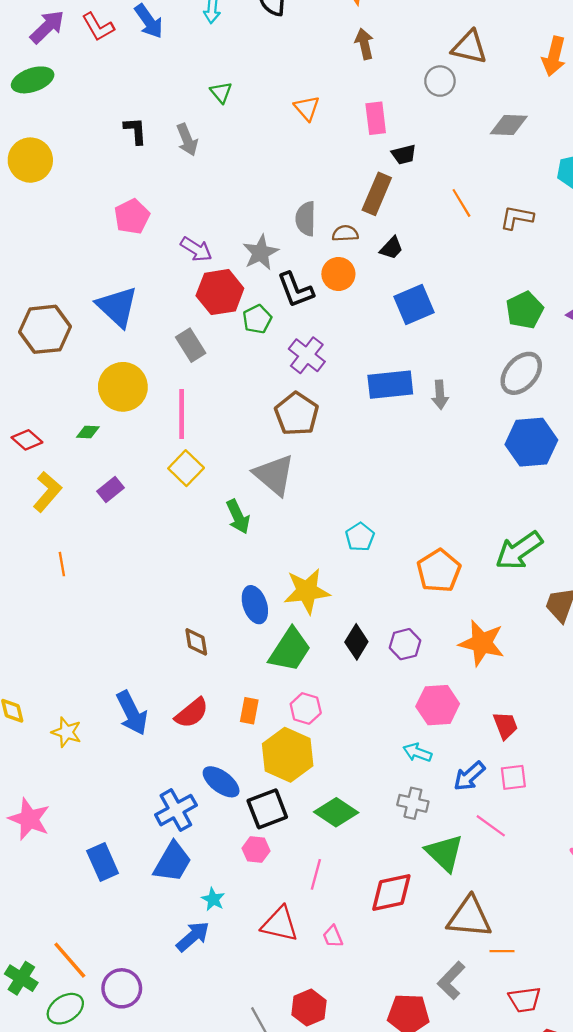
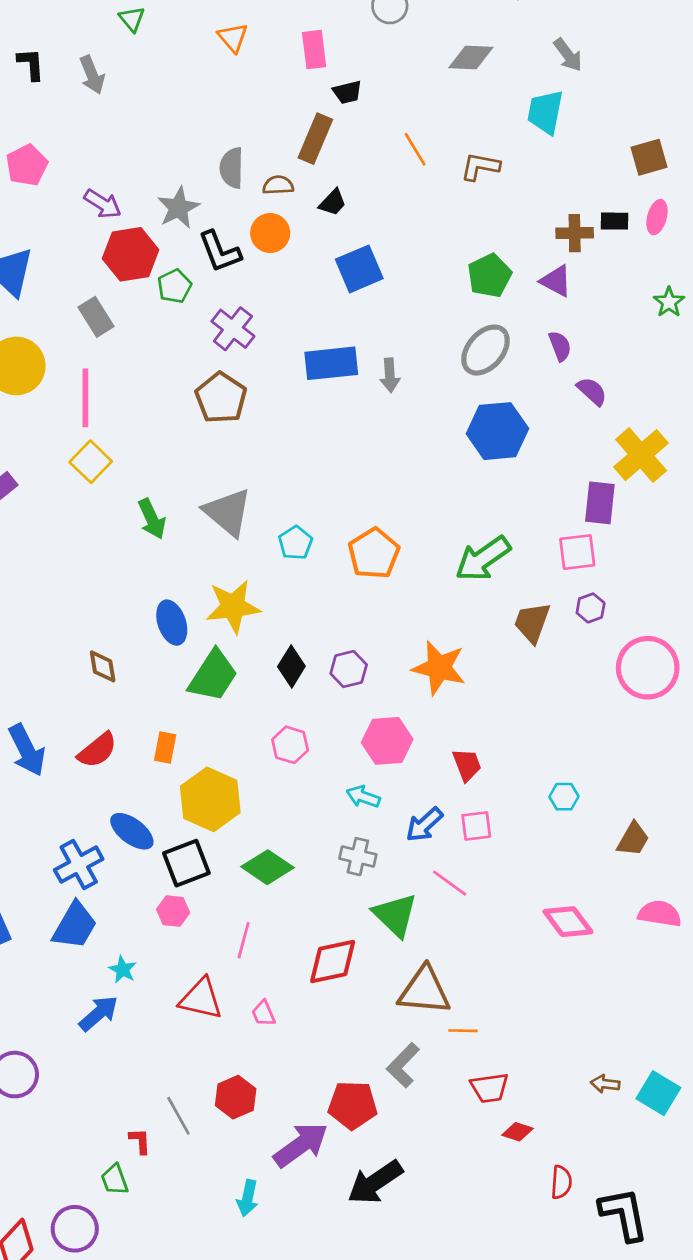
gray triangle: (274, 475) -> (228, 512), moved
orange pentagon: (439, 571) -> (374, 553), moved
pink hexagon: (306, 708) -> (290, 745), moved

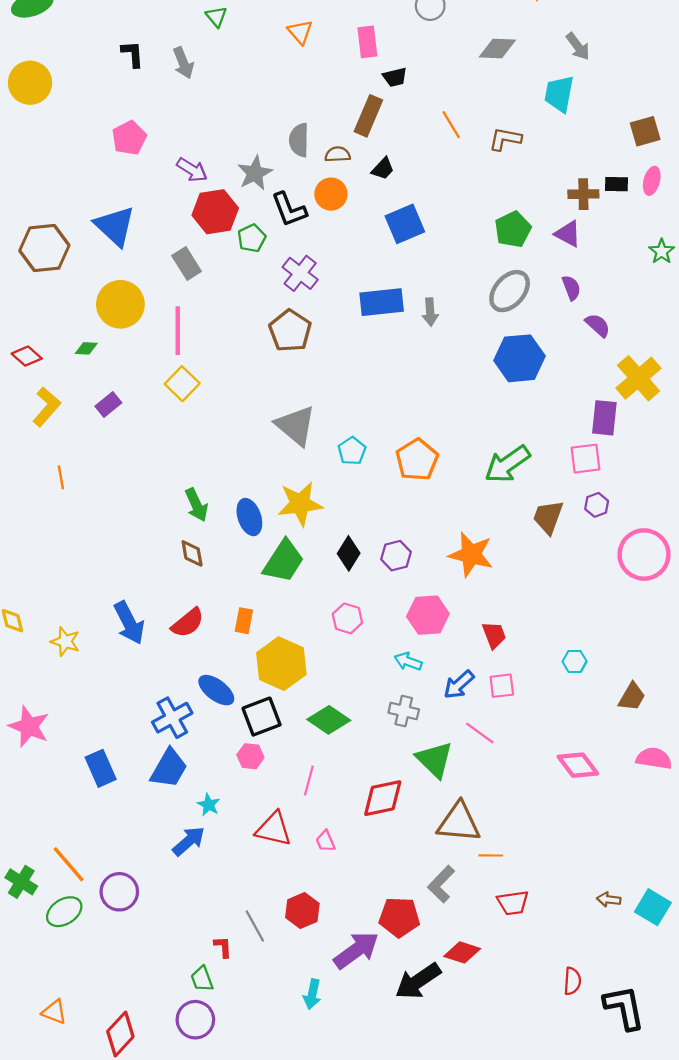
green arrow: (152, 519) -> (196, 505), moved
red diamond: (517, 1132) -> (462, 952), moved, size x1.4
purple circle: (75, 1229) -> (195, 1020), moved

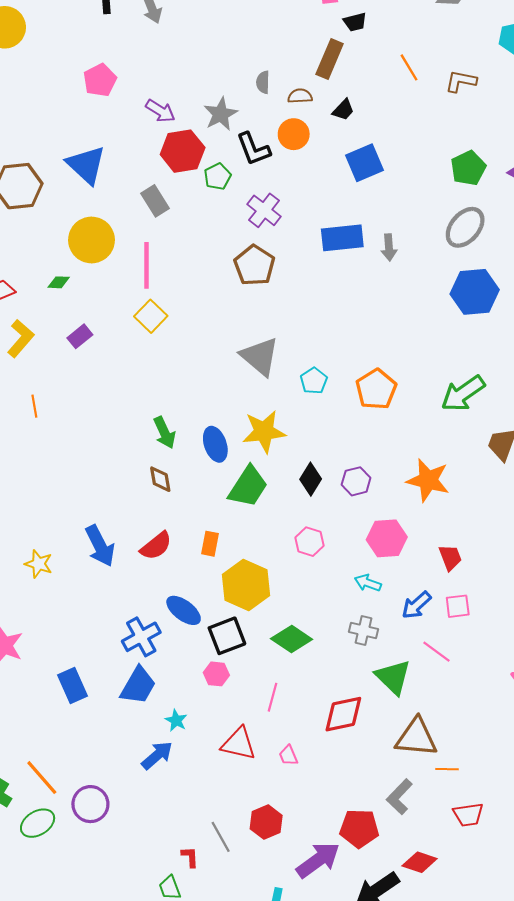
gray semicircle: (299, 140) -> (263, 82), size x0.7

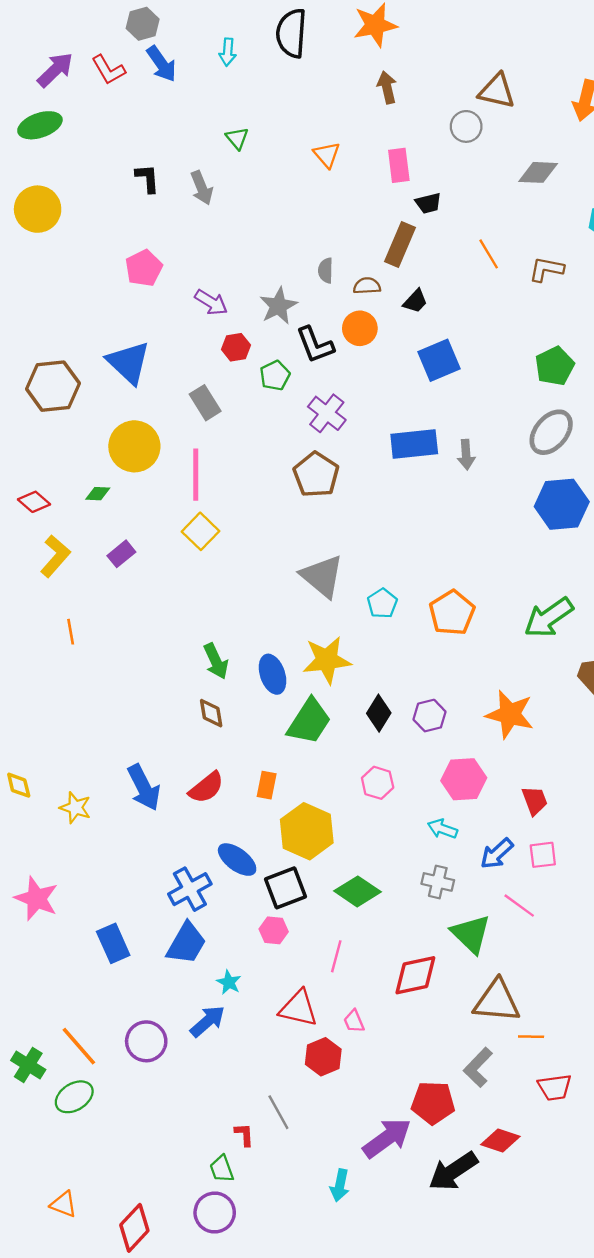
red hexagon: (183, 151) -> (236, 347), size x0.6
purple circle: (90, 804) -> (146, 1041), moved
red hexagon: (266, 822) -> (323, 1057), moved

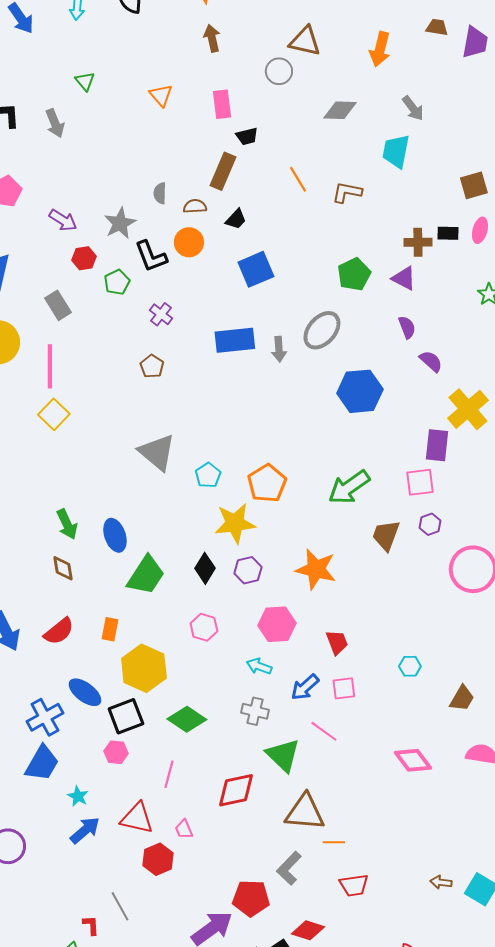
purple cross: (327, 413) -> (161, 314), size x0.7
gray ellipse: (551, 432) -> (322, 330), moved
brown pentagon: (316, 475) -> (152, 366), size x0.6
yellow star: (327, 660) -> (235, 523), moved
blue arrow: (208, 1021) -> (85, 830), moved

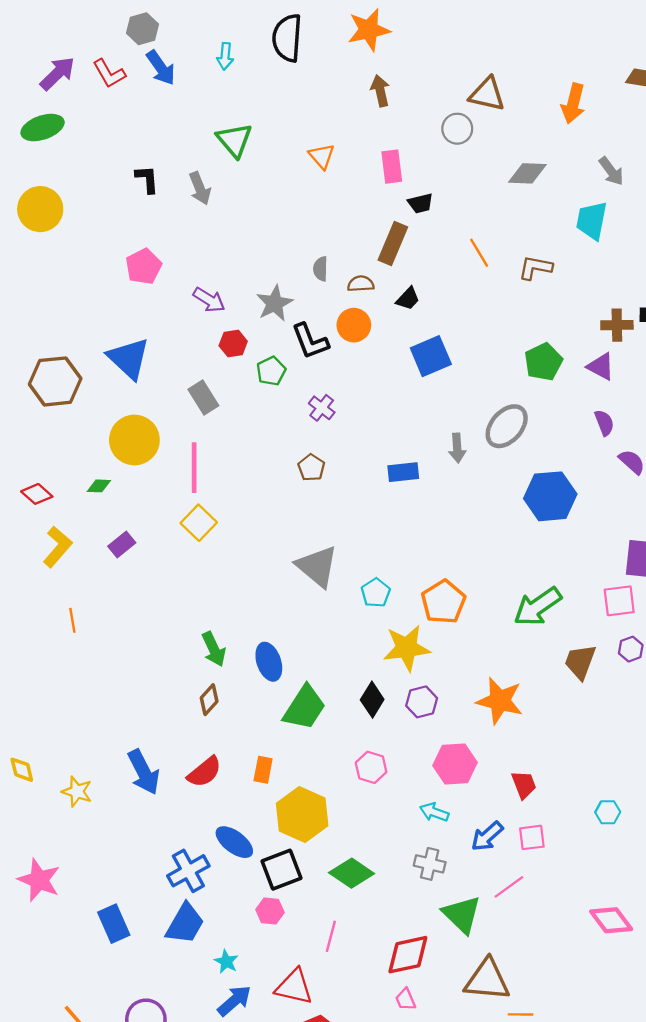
green triangle: (85, 81) -> (234, 140), size x1.6
blue rectangle: (235, 340) -> (403, 472), moved, size x0.7
brown diamond: (63, 568) -> (209, 700), turned 52
pink line: (324, 731) -> (509, 887), turned -72
pink trapezoid: (184, 829) -> (406, 999), moved

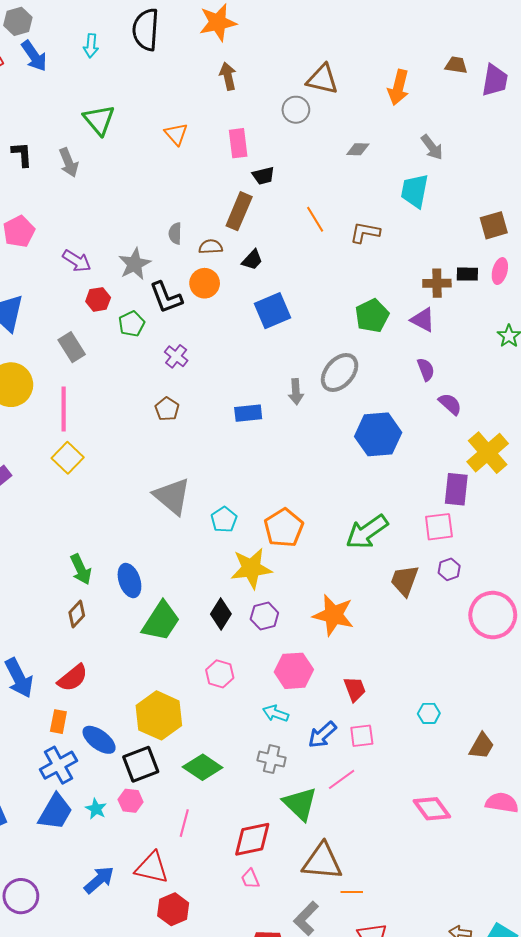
gray diamond: (527, 173) -> (358, 149), size x0.7
orange rectangle: (263, 770) -> (58, 722), moved
cyan star: (226, 962) -> (96, 809), moved

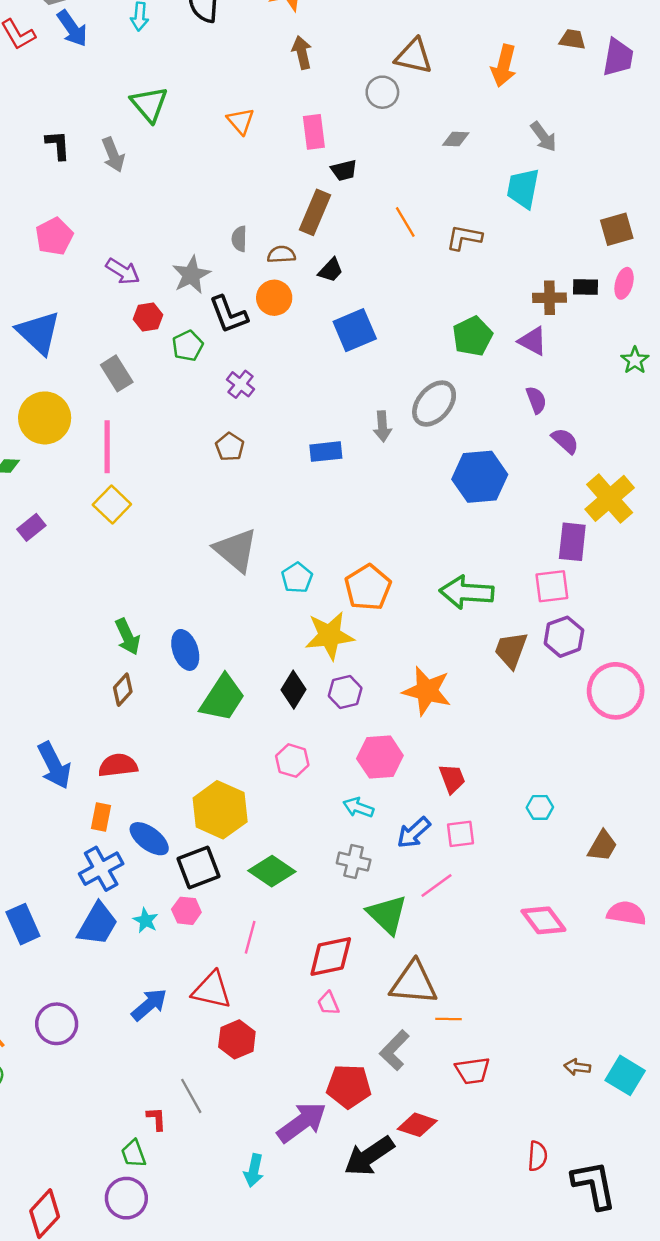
green arrow: (367, 532) -> (467, 592), turned 39
purple hexagon: (449, 569) -> (564, 637), size x1.5
red semicircle: (73, 678) -> (118, 765), turned -148

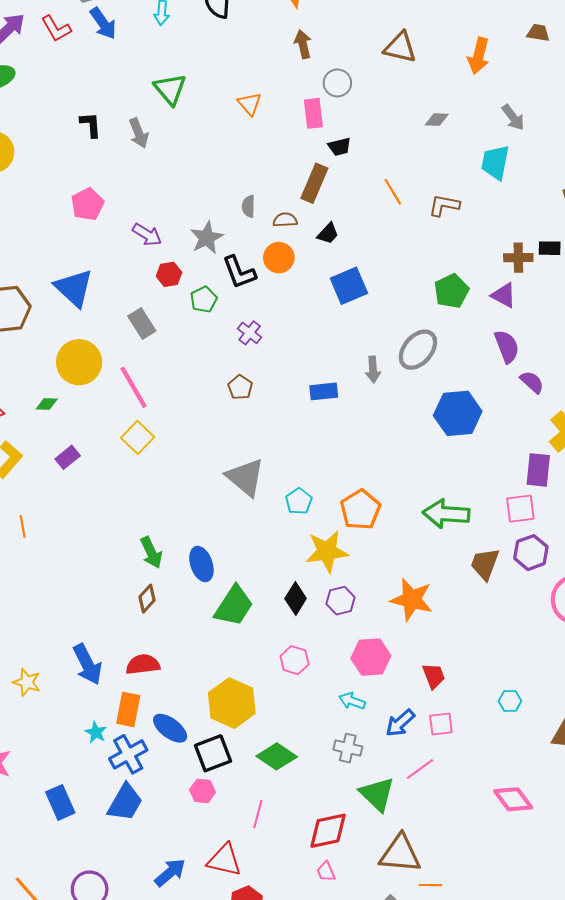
gray circle: (382, 92) -> (337, 83), moved
purple semicircle: (536, 400) -> (507, 346), size x1.4
pink line: (107, 447) -> (133, 387), turned -30
orange rectangle: (101, 817) -> (128, 709), size x1.4
cyan star: (146, 920) -> (96, 732), moved

